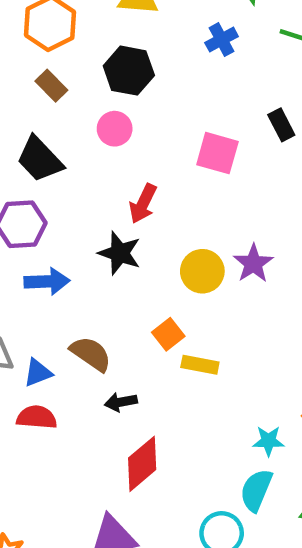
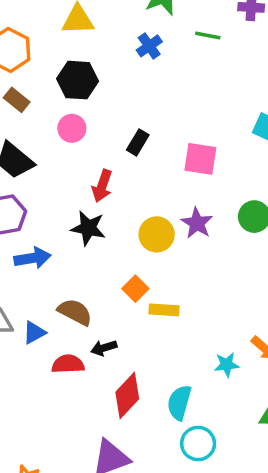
black rectangle: (281, 125) -> (138, 142), moved, turned 65
pink square: (217, 153) -> (200, 159), moved
red semicircle: (37, 417) -> (68, 364), moved
cyan semicircle: (256, 490) -> (179, 402), moved

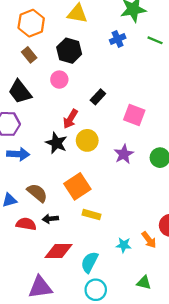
yellow circle: (157, 234) -> (87, 140), moved
orange square: (135, 289) -> (77, 186), size x1.6
yellow rectangle: (164, 310) -> (91, 215), moved
red diamond: (127, 396) -> (58, 251), turned 36

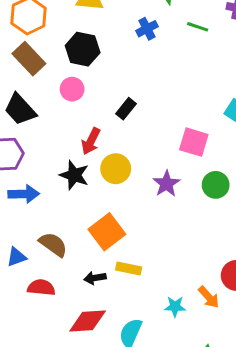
brown rectangle: (29, 55) -> (29, 59), size x1.5
pink square: (134, 115) -> (194, 142), moved
black arrow: (50, 219) -> (95, 278), moved

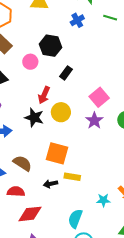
black hexagon: (83, 49) -> (51, 46), moved
pink square: (194, 142) -> (99, 97), moved, turned 36
orange square: (107, 232) -> (57, 153), turned -35
red diamond: (88, 321) -> (30, 214), moved

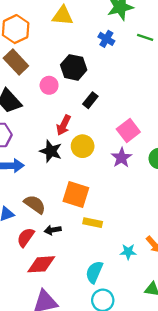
blue cross: (77, 20) -> (106, 39), turned -32
black arrow: (51, 184) -> (53, 230), moved
red semicircle: (16, 192) -> (26, 237), turned -60

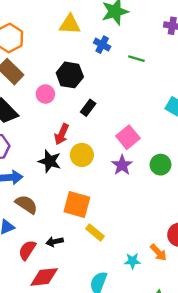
yellow triangle: (63, 16) -> (70, 24), moved
green line: (145, 37) -> (136, 59), moved
brown semicircle: (35, 204) -> (26, 204), moved
yellow rectangle: (93, 223) -> (95, 233), turned 30

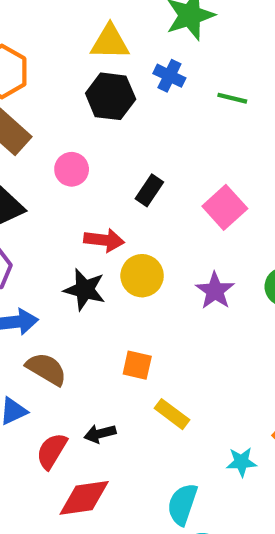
black hexagon: (70, 75) -> (111, 96), moved
red arrow: (62, 134) -> (104, 240), turned -105
pink square: (128, 137) -> (225, 207), moved
orange square: (77, 204) -> (137, 365), size x0.6

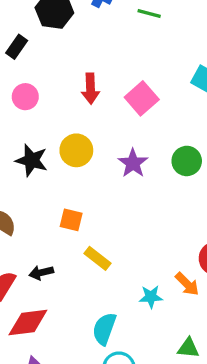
pink circle: (72, 169) -> (25, 97), moved
black rectangle: (149, 190) -> (17, 47), moved
red arrow: (104, 240) -> (90, 89), moved, turned 80

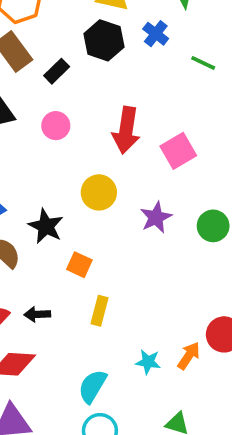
red arrow: (90, 89) -> (126, 130), size x1.4
black star: (32, 160) -> (46, 226), moved
yellow rectangle: (98, 258) -> (100, 311), turned 56
orange arrow: (187, 284) -> (189, 356), turned -112

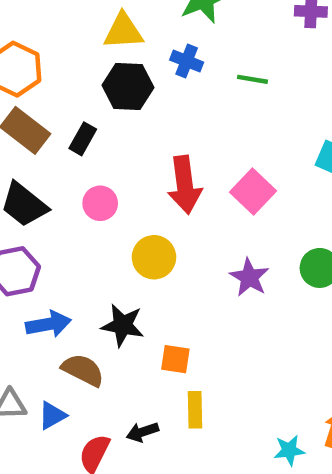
yellow circle: (99, 192) -> (154, 257), moved
yellow rectangle: (100, 311) -> (195, 410), moved

